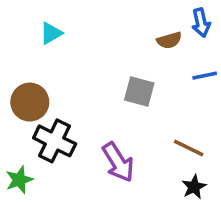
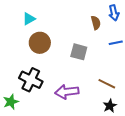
brown semicircle: (169, 40) -> (96, 23), turned -88
brown circle: (30, 102) -> (40, 43), moved
purple arrow: (118, 162) -> (67, 92), turned 115

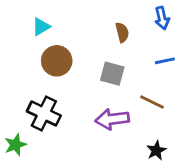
brown semicircle: (96, 23) -> (122, 32), moved
brown line: (107, 84) -> (152, 102), moved
purple arrow: (67, 92) -> (112, 119), moved

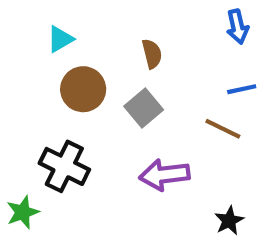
brown semicircle: (122, 32) -> (152, 54), moved
gray square: (112, 74) -> (144, 108), moved, turned 35
brown line: (152, 102) -> (223, 129), moved

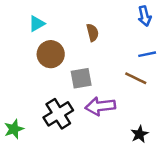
gray square: (144, 108) -> (81, 78), moved, turned 30
black cross: (64, 166) -> (58, 114), moved, turned 32

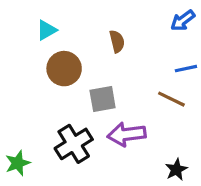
blue arrow: (145, 16) -> (183, 20), turned 66

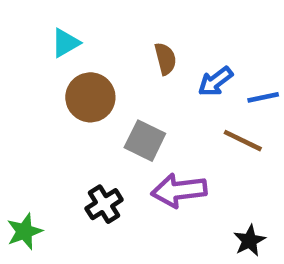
blue arrow: (183, 20) -> (215, 81), moved
gray square: (103, 99) -> (145, 141), turned 36
black cross: (74, 144) -> (104, 204), size x0.7

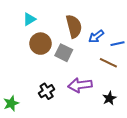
brown semicircle: (165, 59) -> (74, 26), size x1.6
gray square: (145, 141) -> (64, 53), moved
black star: (249, 241) -> (109, 98), moved

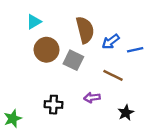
brown line: (108, 63) -> (113, 75), moved
purple arrow: (80, 85) -> (92, 98), size x0.6
black cross: (47, 91) -> (54, 105), turned 35

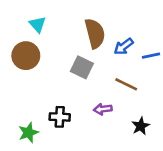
cyan triangle: (34, 22) -> (38, 24), turned -42
brown circle: (47, 50) -> (26, 56), moved
green star: (13, 119) -> (28, 133), moved

